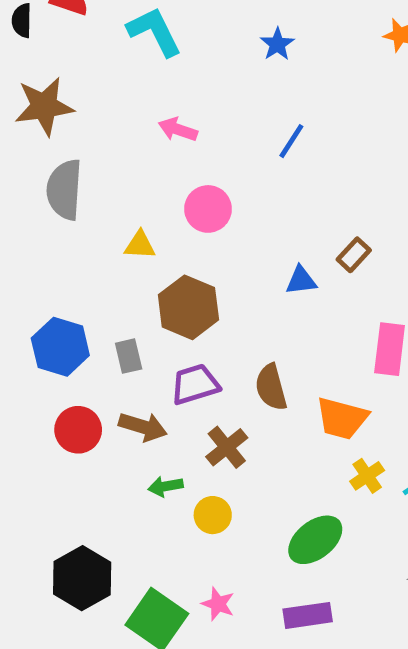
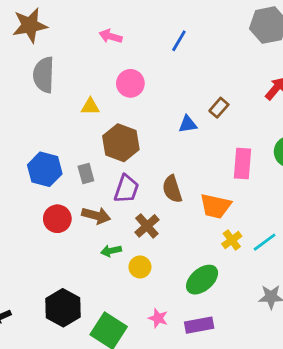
purple trapezoid: (195, 384) -> (126, 189), turned 128
pink star: (218, 604) -> (158, 318), moved

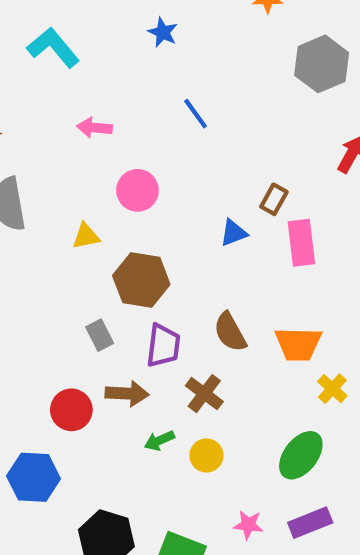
blue line: (179, 41) -> (196, 114), turned -55
pink rectangle: (242, 164) -> (301, 243), moved
blue hexagon: (45, 169) -> (34, 477), moved

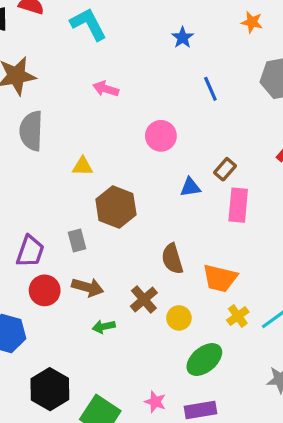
blue star: (163, 32) -> (183, 38), moved
blue line: (196, 114) -> (210, 89), moved
pink circle: (137, 190) -> (161, 136), moved
purple trapezoid: (163, 346) -> (30, 251), moved
yellow circle: (206, 455) -> (179, 318), moved

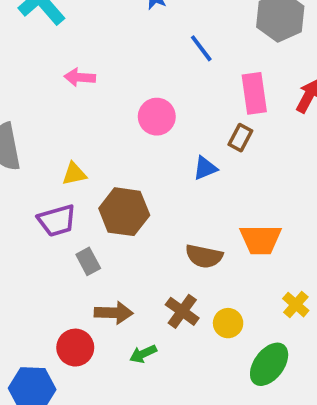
pink rectangle: (238, 205) -> (254, 93), moved
purple trapezoid: (30, 251) -> (57, 221), moved, turned 68
brown semicircle: (172, 259) -> (204, 256), turned -48
orange trapezoid: (220, 278) -> (261, 240), moved
red circle: (45, 290) -> (75, 348), moved

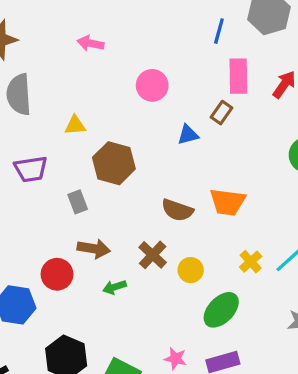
blue line: (201, 48) -> (219, 31), moved, turned 45
purple trapezoid: (57, 221) -> (31, 169), moved

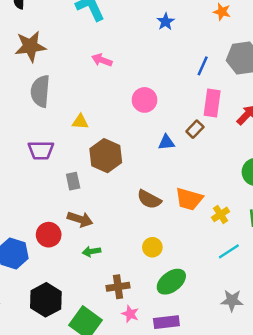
brown cross: (153, 255) -> (118, 287), moved, turned 30
yellow cross: (251, 262) -> (221, 214), moved

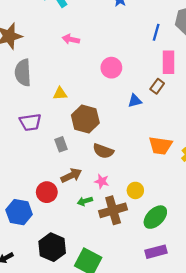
brown semicircle: (149, 199) -> (103, 151), moved
brown arrow: (80, 219) -> (71, 175), turned -36
brown cross: (118, 287) -> (113, 210), moved, size x1.4
pink star: (130, 314) -> (102, 181), moved

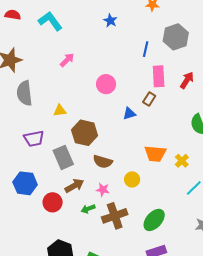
pink arrow: (71, 39) -> (67, 60), turned 126
gray rectangle: (61, 144) -> (63, 157), size x1.6
yellow circle: (135, 190) -> (132, 179), moved
blue hexagon: (19, 212) -> (25, 183), moved

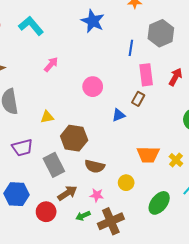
blue star: (110, 21) -> (93, 21), size x1.6
green ellipse: (154, 220) -> (159, 203), moved

